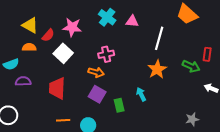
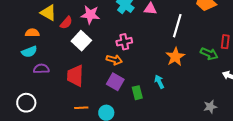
orange semicircle: (29, 47) -> (32, 33), moved

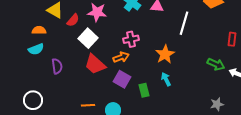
green arrow: (209, 54) -> (216, 64), moved
orange star: (175, 57) -> (165, 54), moved
orange arrow: (114, 60) -> (121, 57), turned -35
purple semicircle: (41, 69) -> (57, 66), moved, turned 84
red trapezoid: (75, 76) -> (95, 64), moved, turned -50

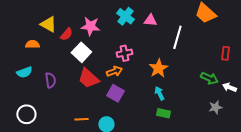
cyan semicircle: (36, 49) -> (24, 72), moved
green rectangle: (144, 90) -> (163, 113), moved, turned -64
gray star: (217, 104) -> (215, 107), moved

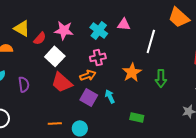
cyan cross: (125, 16) -> (99, 30), moved
green arrow: (209, 78) -> (161, 78), moved, turned 66
cyan arrow: (159, 93) -> (110, 96), moved

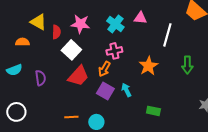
red semicircle: (40, 38) -> (56, 32), turned -40
orange arrow: (88, 75) -> (104, 69), turned 140
green arrow: (161, 78) -> (187, 65), moved
red trapezoid: (62, 82) -> (78, 76), turned -90

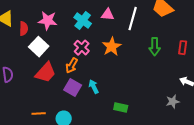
white line: (167, 35) -> (133, 19), moved
pink cross: (114, 51) -> (82, 48), turned -35
green arrow: (187, 65) -> (155, 47), moved
orange star: (148, 66) -> (112, 47), moved

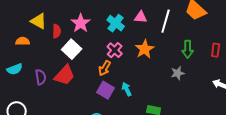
pink star: (48, 21) -> (81, 23), turned 30
red trapezoid: (46, 73) -> (65, 75), moved
gray star: (173, 102) -> (178, 73), moved

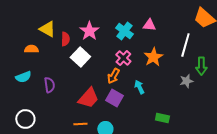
white line: (166, 21) -> (185, 45), moved
green arrow: (188, 49) -> (201, 66), moved
red trapezoid: (65, 75) -> (88, 98), moved
cyan arrow: (127, 89) -> (139, 87), moved

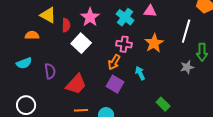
pink cross: (123, 58) -> (124, 44), turned -35
red trapezoid: (88, 98) -> (76, 84), moved
green rectangle: (162, 118) -> (163, 104), turned 32

